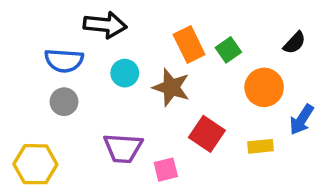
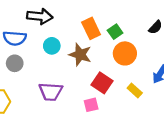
orange circle: (264, 87) -> (125, 53), moved
yellow rectangle: (261, 146) -> (135, 91), turned 48
pink square: (166, 170) -> (91, 105), moved

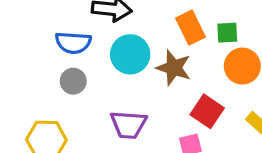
green square: (115, 32) -> (227, 33), turned 32
cyan circle: (52, 46) -> (130, 54), size x1.5

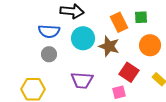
green square: (227, 33) -> (141, 17), moved

